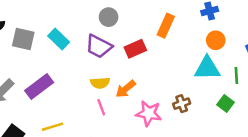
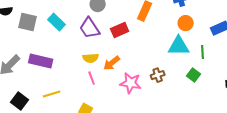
purple trapezoid: (99, 46) -> (90, 28), turned 30
purple rectangle: (39, 87) -> (41, 61), turned 50

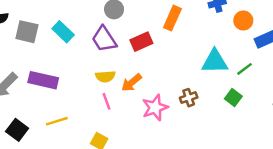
orange circle: (186, 23) -> (243, 21), moved
green line: (203, 52) -> (245, 69), turned 56
pink star: (131, 83) -> (155, 108), turned -30

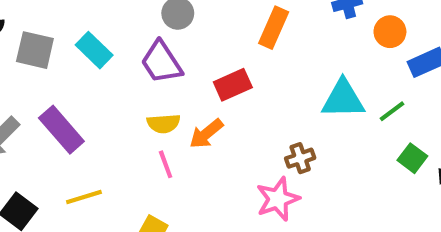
red rectangle: (141, 42) -> (233, 85), moved
purple rectangle: (43, 80) -> (61, 130), turned 36
green square: (233, 98) -> (412, 158), moved
pink star: (155, 108) -> (278, 199), moved

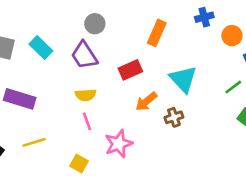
cyan triangle: (343, 99) -> (183, 79), moved, turned 48
purple rectangle: (61, 130) -> (20, 99), turned -32
orange arrow: (206, 134) -> (146, 102), moved
pink star: (278, 199) -> (119, 144), moved

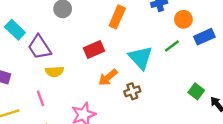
purple trapezoid: (84, 55) -> (39, 47), moved
green line: (233, 87) -> (172, 46), moved
pink line: (87, 121) -> (41, 98), moved

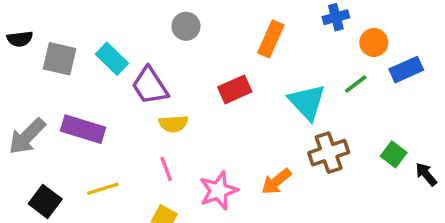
orange arrow: (108, 77) -> (276, 182), moved
brown cross: (132, 91) -> (329, 153), moved, size x1.5
pink line: (41, 98) -> (166, 169), moved

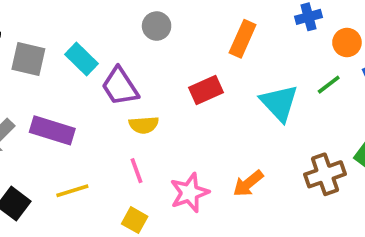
brown cross: (329, 153) -> (325, 174), moved

